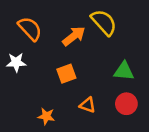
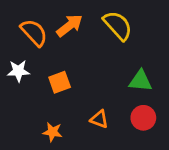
orange arrow: (74, 36) -> (70, 26), moved
orange square: (66, 74) -> (60, 82), moved

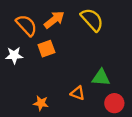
green triangle: (141, 81) -> (101, 78), moved
orange square: (60, 82) -> (46, 49), moved
red circle: (143, 118) -> (114, 103), moved

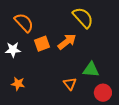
orange arrow: (54, 20) -> (67, 42), moved
orange triangle: (78, 93) -> (70, 84), turned 32
orange star: (41, 103) -> (18, 84), moved

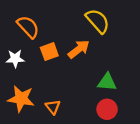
orange star: (18, 84) -> (21, 99), size x1.6
orange triangle: (70, 84) -> (53, 107), moved
red circle: (103, 93) -> (107, 109), moved

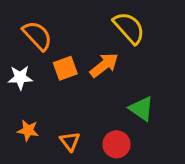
green triangle: (107, 82) -> (141, 109), turned 30
orange star: (21, 99) -> (28, 130), size x0.6
red circle: (107, 109) -> (116, 144), moved

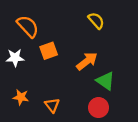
yellow semicircle: (129, 28) -> (96, 21), size x0.7
orange arrow: (104, 65) -> (87, 61), moved
red circle: (116, 144) -> (99, 108), moved

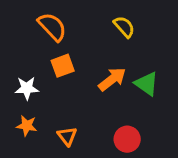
orange semicircle: (28, 26) -> (52, 27), moved
white star: (15, 58) -> (27, 88), moved
green triangle: (105, 81) -> (147, 84), moved

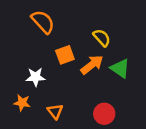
yellow semicircle: (124, 27) -> (102, 38), moved
orange square: (63, 66) -> (65, 55), moved
white star: (27, 88) -> (36, 77), moved

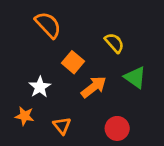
orange square: (65, 55) -> (73, 62), turned -30
orange arrow: (92, 65) -> (94, 87), moved
white star: (36, 77) -> (40, 87), turned -30

